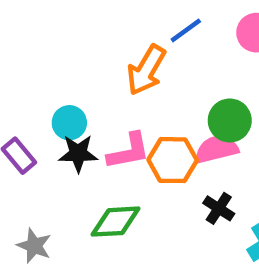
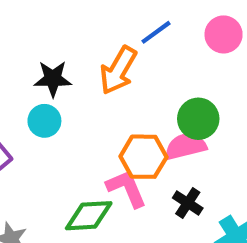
pink L-shape: (129, 151) -> (127, 188), moved, turned -102
black star: (78, 153) -> (53, 79), moved

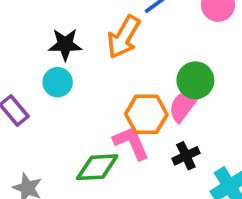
pink semicircle: (186, 146) -> (184, 105), turned -39
black cross: (188, 203) -> (186, 156), turned 32

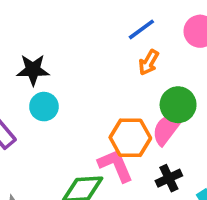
orange arrow: (124, 37) -> (149, 62), moved, size x0.6
black star: (65, 44) -> (33, 70), moved

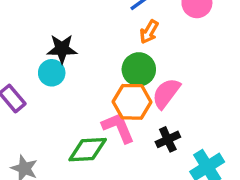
black star: (33, 70) -> (62, 49), moved
green circle: (178, 105) -> (139, 69), moved

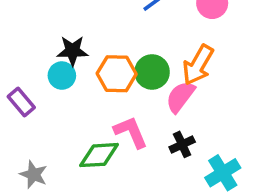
orange arrow: (149, 32) -> (198, 65), moved, size x1.6
orange hexagon: (132, 102) -> (117, 74), moved

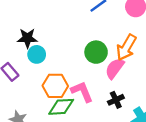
black star: (72, 51) -> (27, 38), moved
orange hexagon: (117, 74) -> (55, 86), moved

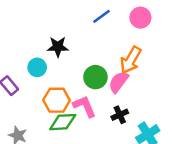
black star: (27, 38) -> (58, 47), moved
green circle: (96, 52) -> (95, 77), moved

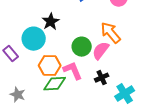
black star: (58, 47) -> (51, 22), turned -30
orange arrow: (131, 60) -> (111, 33), turned 110
cyan circle: (37, 67) -> (34, 39), size x1.5

